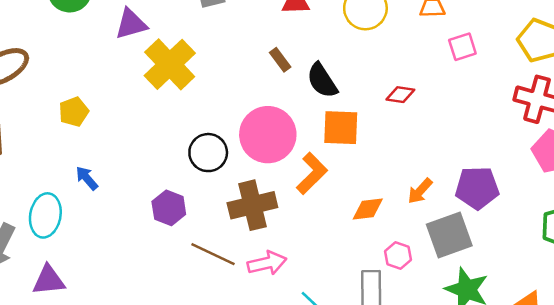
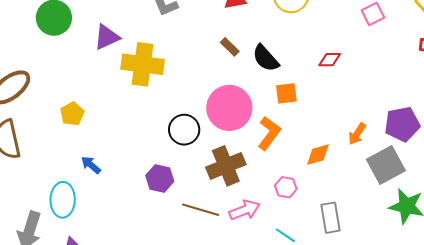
yellow cross: (170, 64) -> (143, 64), turned -30
orange square: (341, 128) -> (286, 93), size x0.7
pink hexagon: (398, 256) -> (286, 187), moved

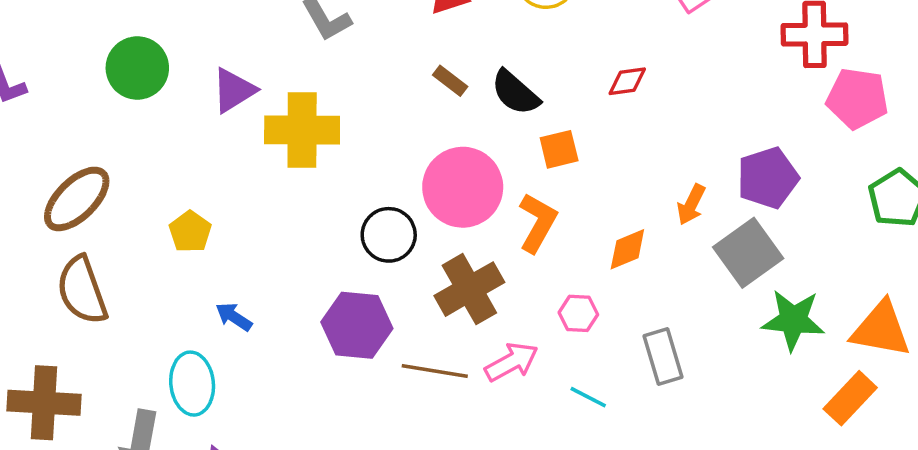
purple hexagon: (160, 178) -> (357, 325), size x1.4

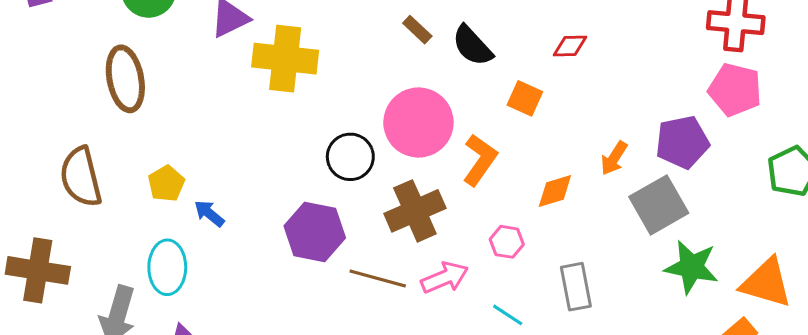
pink pentagon: (857, 98) -> (735, 90), moved
orange square: (559, 149) -> (525, 98), moved, turned 32
brown ellipse: (77, 199) -> (125, 79), moved, turned -62
yellow pentagon: (190, 232) -> (166, 183), moved

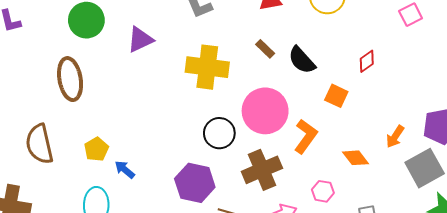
red diamond: (570, 46) -> (367, 61), turned -35
yellow cross: (285, 59) -> (207, 67), moved
orange diamond: (555, 191) -> (355, 158), turned 68

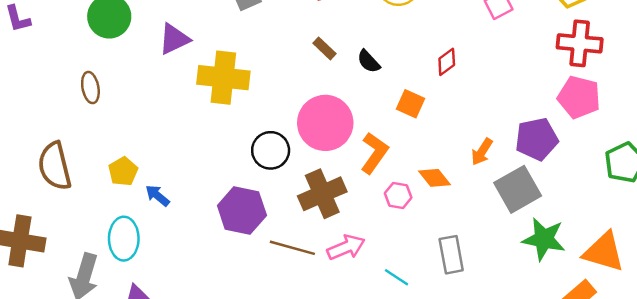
black semicircle: (302, 60) -> (369, 61), size x0.7
yellow cross: (207, 67) -> (223, 78), moved
brown ellipse: (70, 79) -> (90, 88), size x0.6
pink hexagon: (323, 191) -> (398, 195), moved

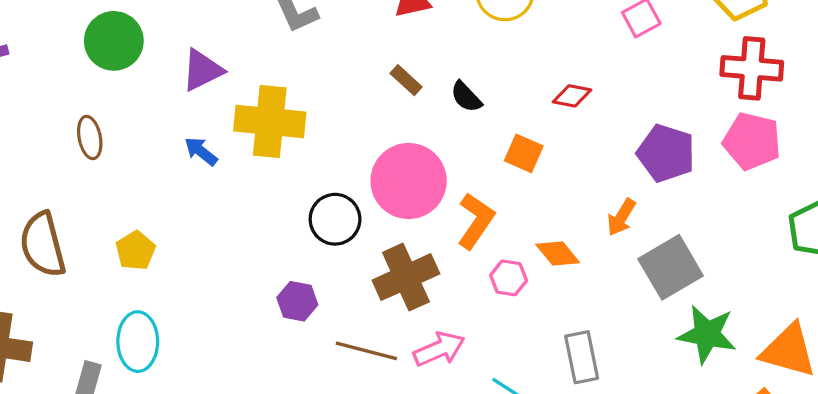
red diamond: (447, 62) -> (572, 96), turned 48
purple pentagon: (537, 139) -> (666, 153), moved, turned 30
blue arrow: (157, 196) -> (201, 151), moved
purple hexagon: (242, 211) -> (297, 301), size x0.6

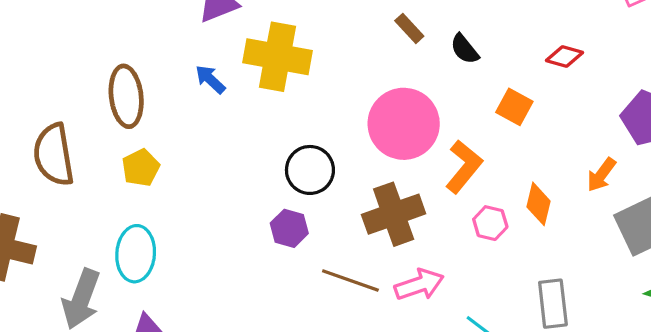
brown ellipse: (90, 137) -> (126, 96), moved, size x1.5
black circle: (335, 219) -> (310, 170), moved
orange diamond: (558, 254) -> (538, 204), turned 48

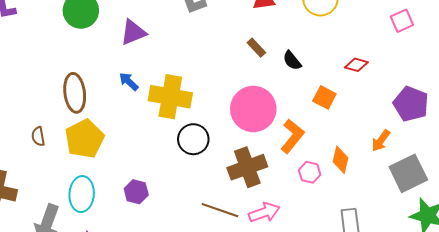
yellow cross: (277, 57) -> (170, 97), moved
brown semicircle: (54, 155) -> (38, 136), moved, size x0.5
yellow pentagon: (141, 168) -> (84, 139), size x1.6
purple hexagon: (289, 228) -> (136, 192), moved

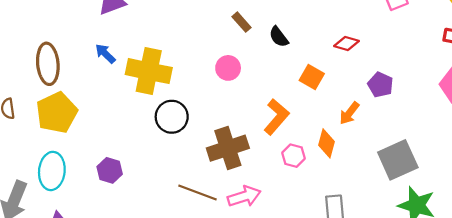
purple pentagon: (411, 104) -> (381, 85), moved, size x0.7
pink circle: (253, 109) -> (228, 68), moved, size x0.5
orange arrow: (381, 141) -> (349, 113), moved

